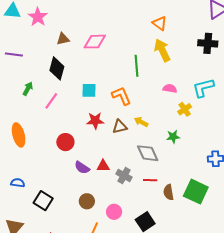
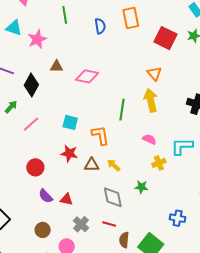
black diamond: (57, 68) -> (31, 85), moved
gray cross: (124, 176) -> (81, 224), moved

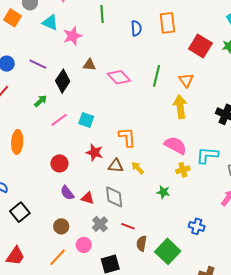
pink diamond: (87, 76) -> (119, 77), turned 30
green line: (122, 110) -> (157, 76), moved
cyan square: (70, 122) -> (86, 120), moved
pink semicircle: (149, 139) -> (175, 145), size x1.6
gray diamond: (113, 197) -> (114, 197), moved

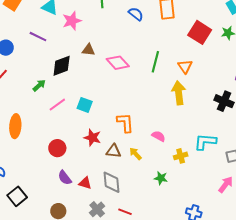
blue semicircle: (136, 28) -> (136, 14), turned -49
purple line: (38, 64) -> (38, 37), moved
black diamond: (63, 81) -> (62, 66), turned 35
pink semicircle: (175, 145) -> (159, 136), moved, size x0.6

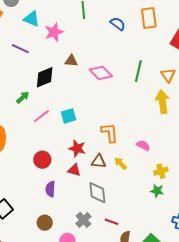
cyan square: (85, 105) -> (69, 116), turned -35
yellow cross: (181, 156) -> (161, 171), moved
purple semicircle: (65, 178) -> (50, 189), turned 42
green star: (161, 178) -> (157, 191), moved
red triangle: (85, 183) -> (74, 170), moved

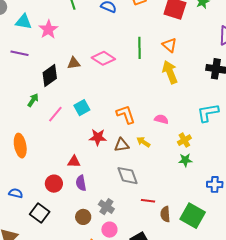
brown triangle: (71, 61) -> (74, 63), moved
red circle: (42, 160) -> (54, 184), moved
red triangle: (74, 170) -> (74, 162), moved
gray cross: (83, 220) -> (106, 207), moved

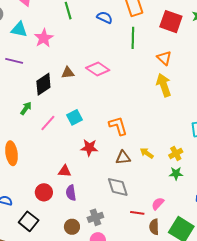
green line: (140, 48) -> (133, 38), moved
pink semicircle: (161, 119) -> (158, 204), moved, turned -64
yellow arrow: (143, 142) -> (147, 153), moved
brown triangle: (122, 145) -> (123, 158), moved
gray cross: (106, 207) -> (95, 217), turned 35

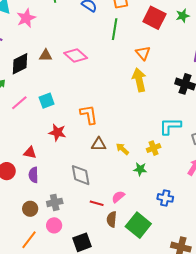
yellow arrow: (147, 153) -> (122, 149), moved
yellow cross: (176, 153) -> (154, 148), moved
brown triangle: (123, 158) -> (99, 144), moved

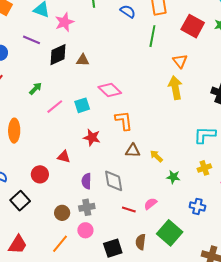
pink diamond: (76, 55) -> (110, 90), moved
black diamond: (20, 64) -> (58, 55), moved
yellow cross: (154, 148) -> (204, 168), moved
purple semicircle: (33, 175) -> (86, 181), moved
brown semicircle: (112, 219) -> (141, 242), moved

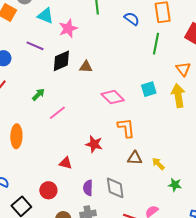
cyan square: (82, 105) -> (149, 89), moved
red circle: (40, 174) -> (48, 190), moved

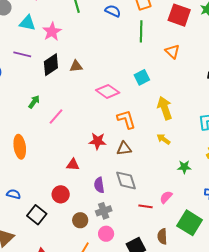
yellow arrow: (178, 96) -> (165, 108), moved
brown triangle: (135, 158) -> (124, 149), moved
yellow arrow: (158, 164) -> (164, 139), moved

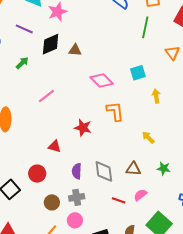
green arrow: (34, 102) -> (22, 63), moved
yellow arrow: (165, 108) -> (156, 96), moved, size x0.6
brown triangle: (124, 149) -> (133, 169), moved

